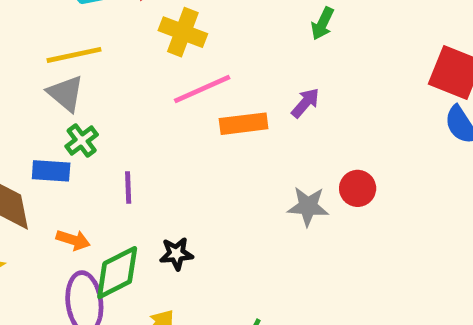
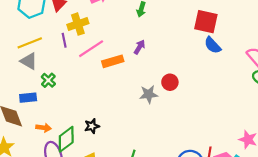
yellow cross: (183, 32) -> (78, 24), turned -30
green cross: (82, 140) -> (48, 80), moved
purple line: (128, 188) -> (64, 40), moved

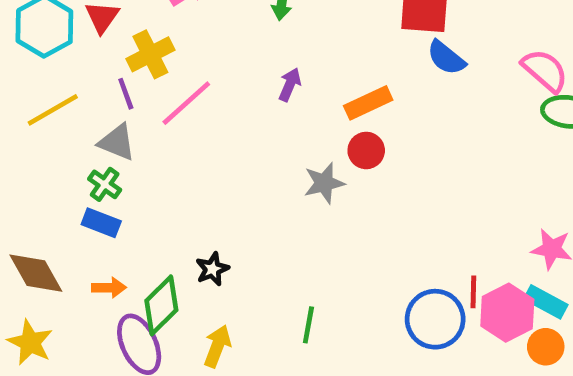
gray triangle: (29, 61) -> (117, 142), moved
orange rectangle: (113, 61) -> (368, 103), moved
blue rectangle: (28, 98) -> (101, 223), moved, turned 35

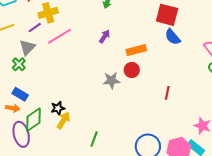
purple line: (126, 94) -> (35, 28), turned 64
gray triangle: (117, 142) -> (27, 47), turned 42
blue rectangle: (101, 223) -> (20, 94), moved
red line: (473, 292) -> (167, 93), moved
yellow arrow: (217, 346) -> (63, 120), moved

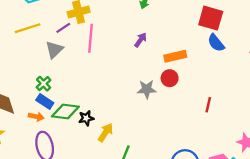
pink line: (60, 36) -> (91, 38), turned -55
green cross: (19, 64) -> (44, 84), moved
green diamond: (34, 120) -> (65, 111), moved, turned 40
yellow arrow: (63, 120) -> (105, 133), moved

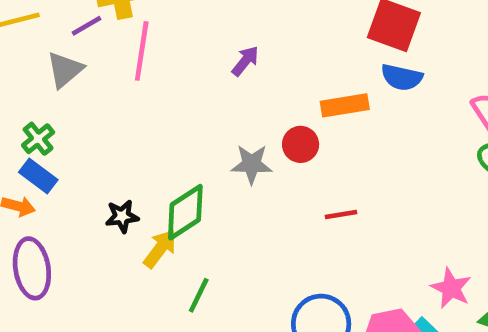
blue semicircle: (216, 43) -> (402, 77), turned -42
orange rectangle: (175, 56) -> (345, 105), moved
red line: (208, 105) -> (341, 214), moved, turned 64
green diamond: (65, 111) -> (185, 212), moved, turned -44

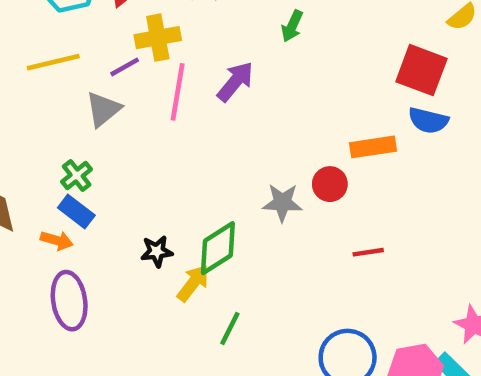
purple arrow: (245, 61) -> (235, 82), moved, size x1.4

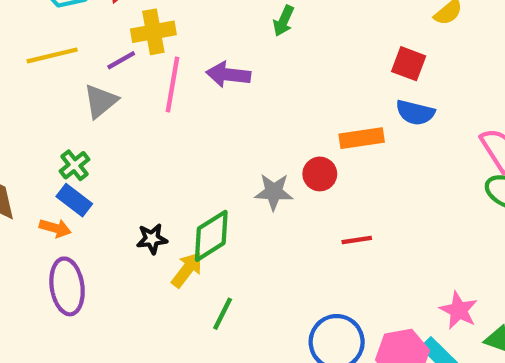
red square: (421, 70) -> (409, 64), size x0.7
purple arrow: (235, 82) -> (228, 75), turned -123

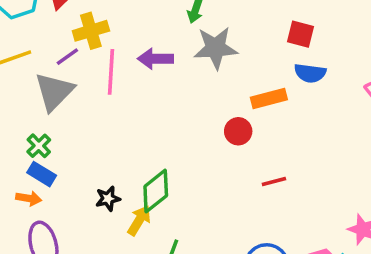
gray triangle: (101, 101) -> (54, 92), size x1.4
gray star: (274, 192) -> (216, 48), moved, size x1.4

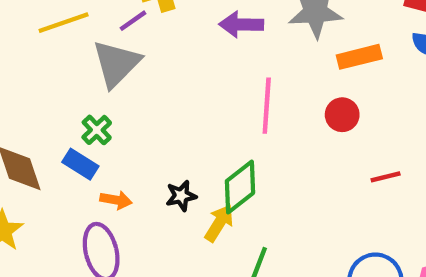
pink line: (111, 72) -> (267, 106), moved
orange rectangle: (269, 99) -> (359, 57), moved
blue rectangle: (42, 174) -> (80, 164), moved
orange arrow: (29, 198) -> (116, 200), moved

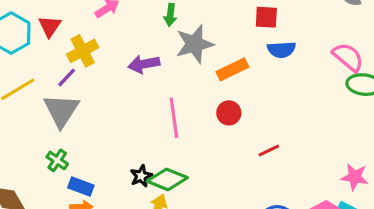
blue rectangle: (80, 164) -> (81, 187), moved
green diamond: (240, 187) -> (167, 179), turned 72
black star: (181, 196) -> (141, 176), moved

